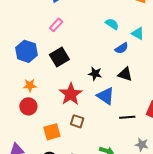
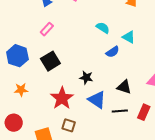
black triangle: (125, 74) -> (124, 87), moved
red circle: (28, 106) -> (14, 123), moved
black line: (127, 117) -> (120, 111), moved

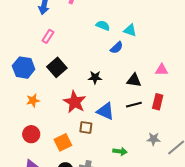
blue triangle: (97, 100) -> (106, 111), moved

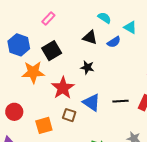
black triangle: (134, 80) -> (90, 37), moved
orange star: (33, 101) -> (33, 72), moved, size x1.6

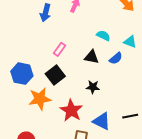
pink rectangle: (48, 19) -> (60, 49), moved

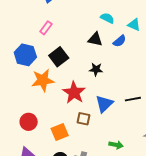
pink rectangle: (60, 49) -> (46, 28), moved
blue triangle: (102, 121) -> (104, 104), turned 48

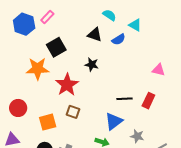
blue hexagon: (25, 55) -> (24, 24), moved
blue triangle: (104, 104) -> (114, 121), moved

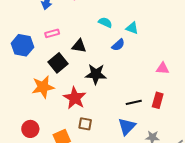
pink rectangle: (47, 17) -> (52, 33), moved, turned 40
black triangle: (95, 35) -> (79, 46), moved
black star: (92, 65) -> (96, 74), size x1.5

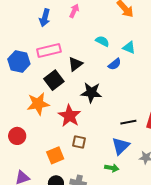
pink rectangle: (52, 33) -> (49, 50), size x1.6
black triangle: (79, 46) -> (75, 64), turned -49
red circle: (30, 129) -> (17, 136), moved

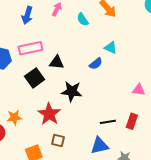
cyan semicircle: (102, 41) -> (83, 19), moved, turned -152
black triangle: (75, 64) -> (57, 62), turned 42
orange star: (38, 104) -> (14, 117), moved, size x0.7
blue triangle: (121, 146) -> (99, 146), turned 30

